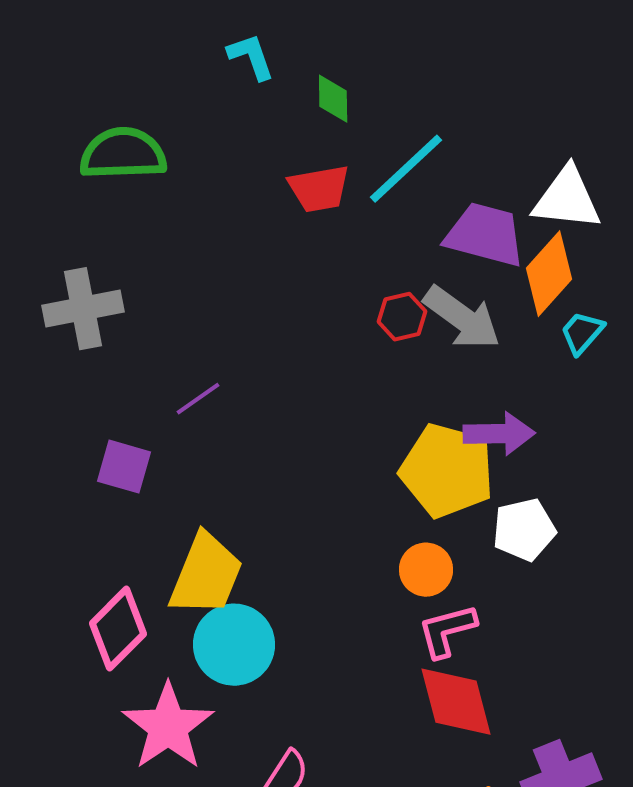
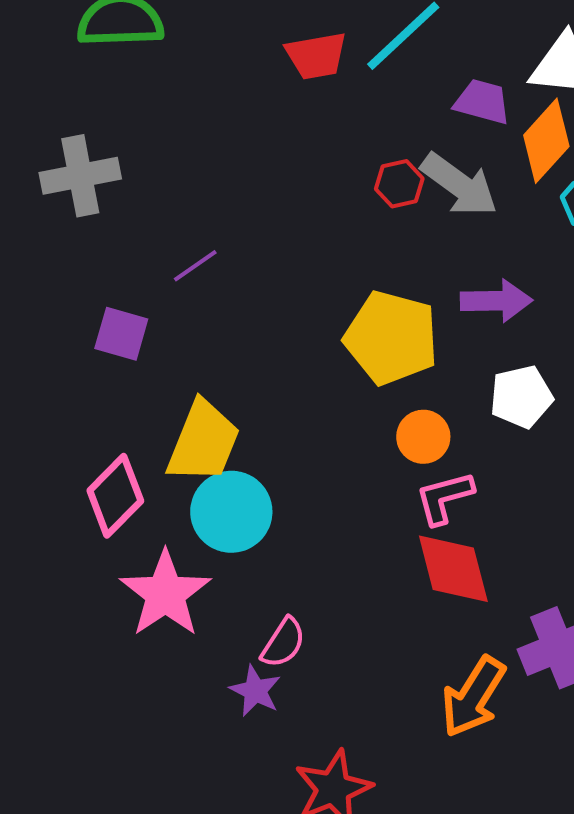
purple trapezoid: (485, 235) -> (482, 102), size x0.7
yellow pentagon: (447, 471) -> (391, 338), moved

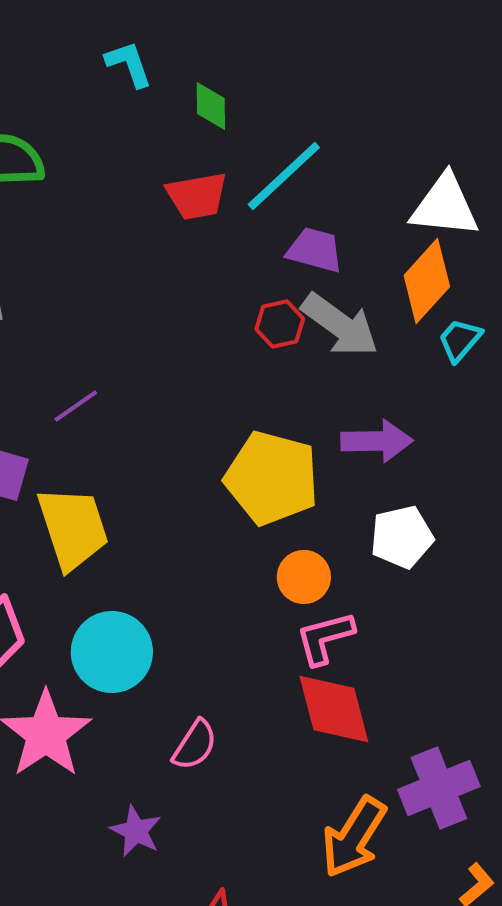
purple trapezoid: (482, 102) -> (315, 250), moved
yellow trapezoid: (203, 442) -> (73, 528), moved, turned -40
pink semicircle: (283, 643) -> (195, 745), moved

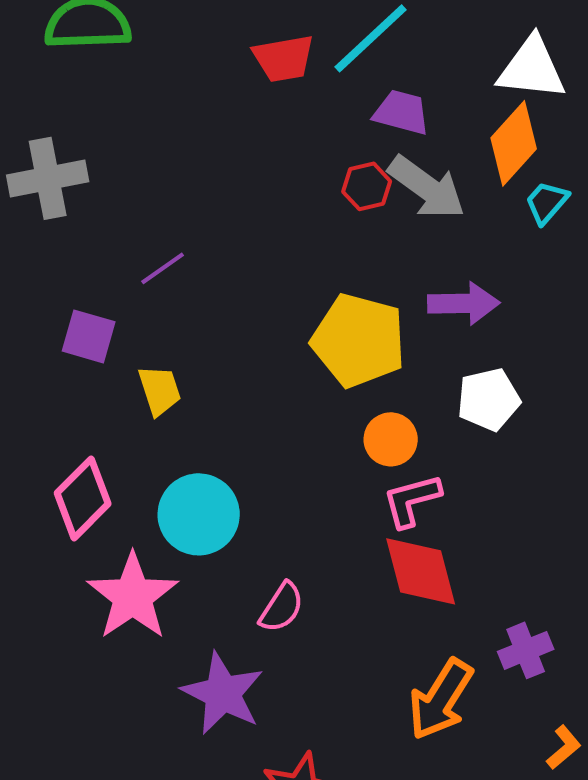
yellow trapezoid: (73, 528) -> (160, 390), size x0.6
purple cross: (439, 788) -> (526, 650), size x0.7
purple star: (136, 831) -> (223, 693), size x1.6

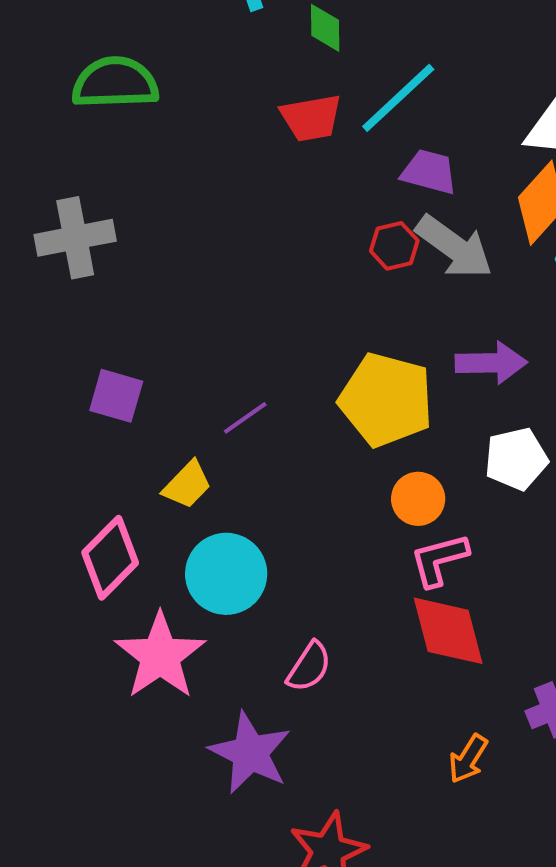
purple line: (163, 268) -> (245, 418), moved
yellow trapezoid: (160, 390) -> (187, 485), moved, turned 62
orange arrow: (441, 699) -> (468, 759), size x0.6

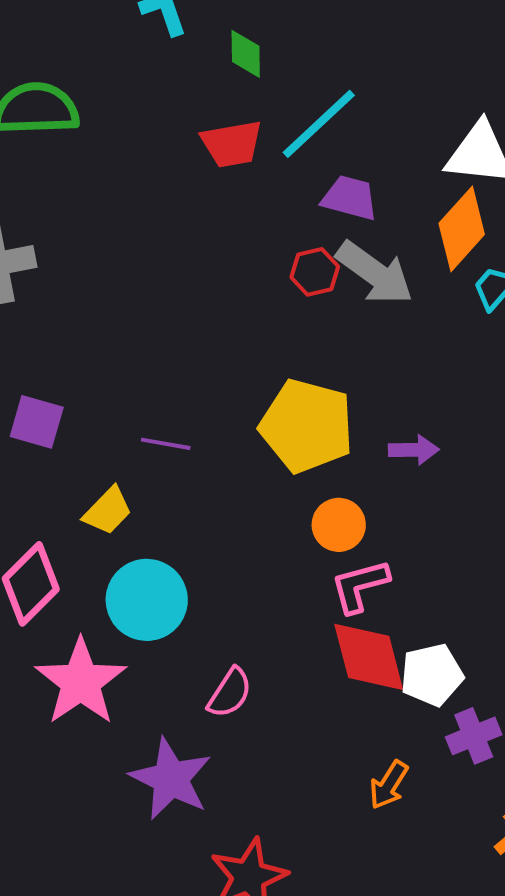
purple arrow: (491, 363) -> (414, 450), moved, size x0.7
purple line: (245, 418) -> (166, 444), turned 45
white pentagon: (516, 459) -> (432, 675), moved

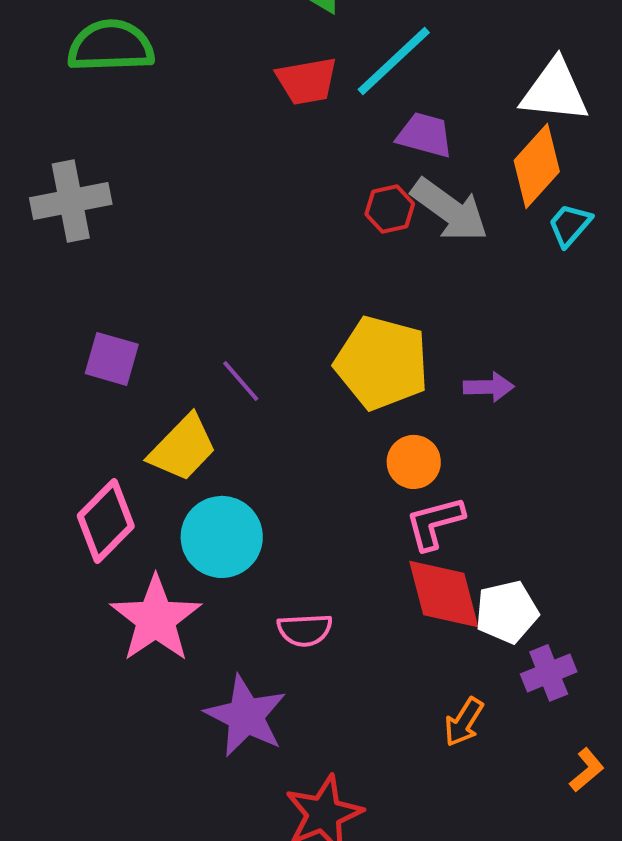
purple line: (166, 444) -> (241, 381), turned 39
yellow trapezoid: (108, 511) -> (183, 448), size x1.4
pink semicircle: (230, 693) -> (305, 630), turned 54

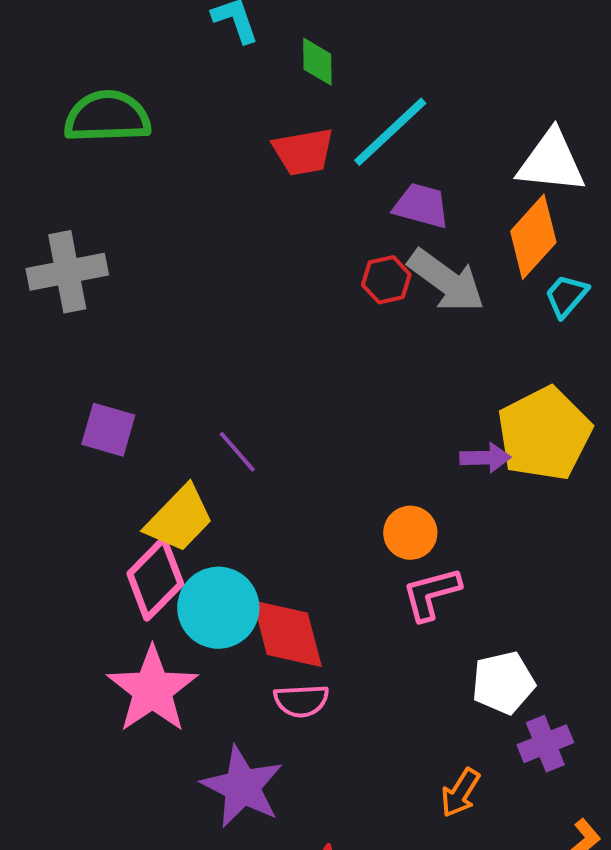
yellow pentagon: (382, 363) -> (544, 434), moved, turned 30
pink diamond: (106, 521) -> (155, 579), moved
red diamond: (444, 594) -> (287, 634), moved

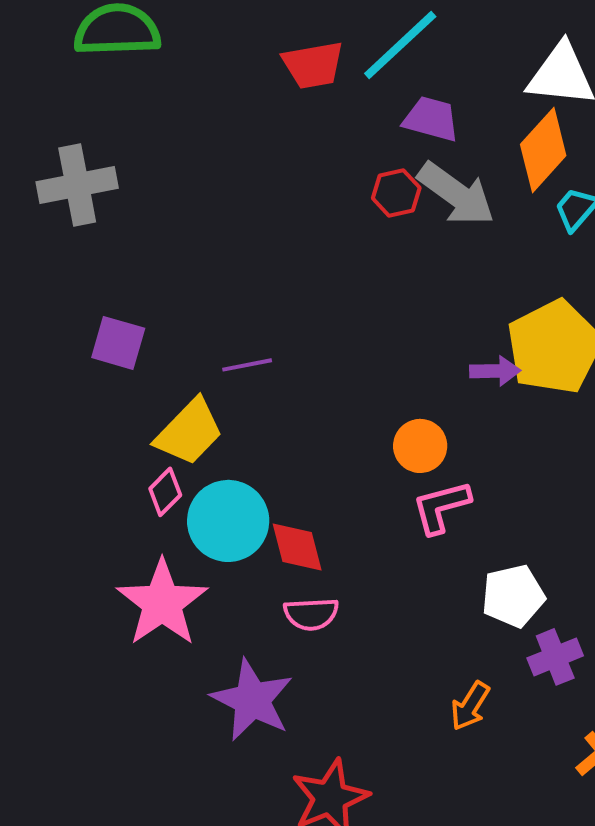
purple line: (237, 452) -> (247, 365), turned -60
pink diamond: (155, 579) -> (165, 492), size x0.6
red diamond: (287, 634) -> (297, 547), size x0.7

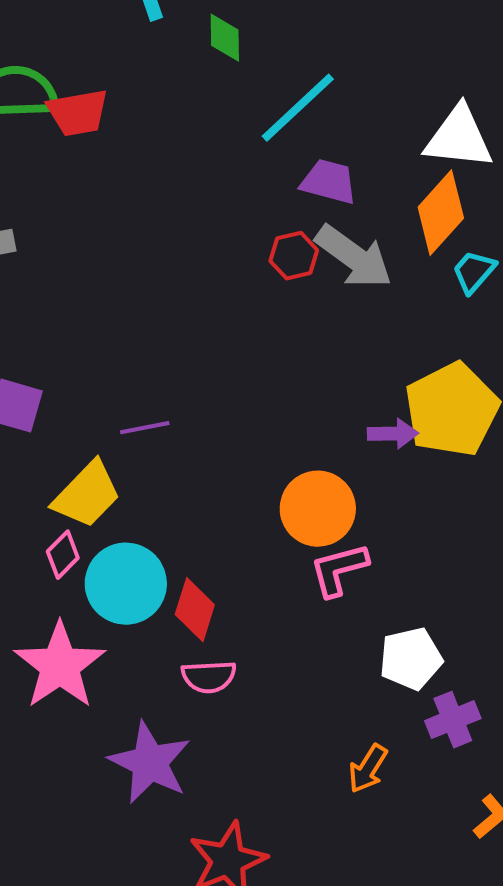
red trapezoid: (313, 65) -> (78, 113), moved
orange circle: (420, 446) -> (318, 509), size x1.4
red diamond: (297, 547) -> (195, 610), turned 32

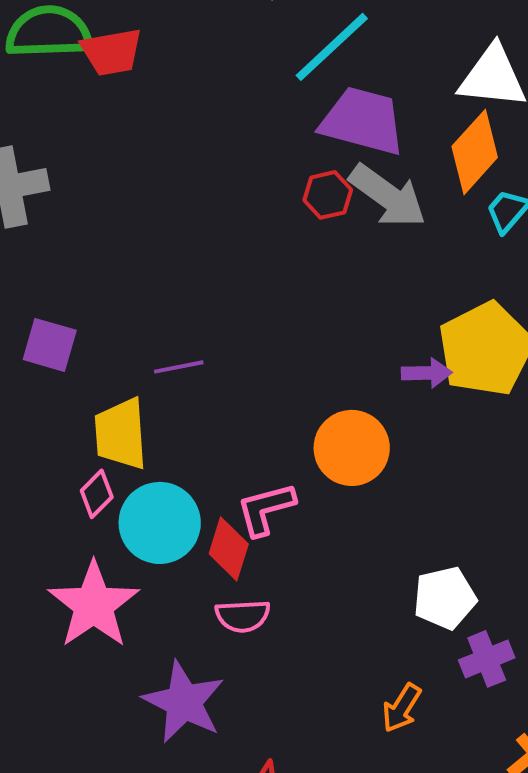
purple trapezoid: (329, 182) -> (363, 121), size x1.5
yellow trapezoid: (87, 495) -> (121, 434), turned 132
pink L-shape: (339, 570) -> (266, 509), moved

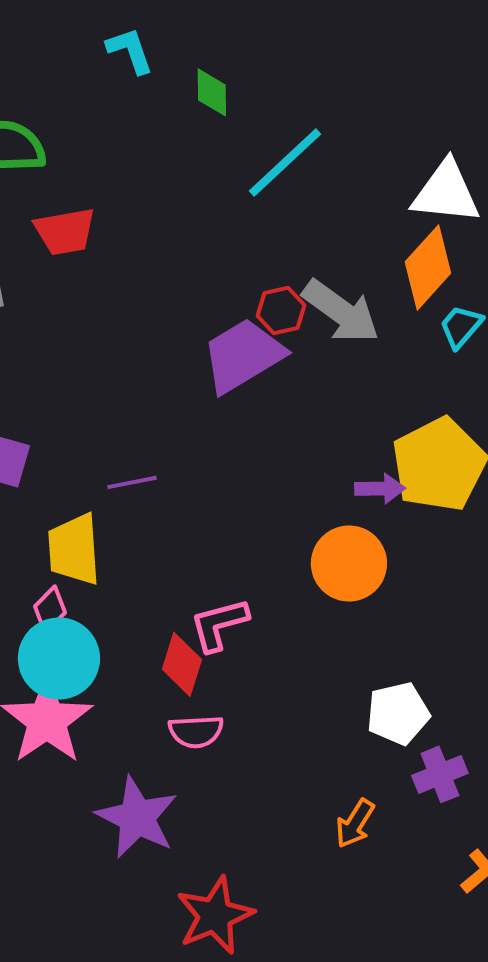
red trapezoid: (112, 52) -> (65, 231), moved
purple trapezoid: (363, 121) -> (243, 355), moved, turned -46
orange circle: (352, 448) -> (349, 563), moved
cyan circle: (160, 523) -> (59, 658), moved

